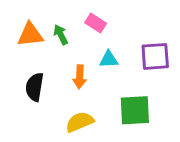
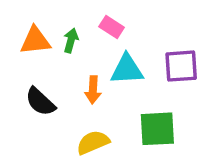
green arrow: (61, 35) -> (71, 41), turned 42
cyan triangle: (109, 59) -> (127, 69), size x1.5
black semicircle: (35, 87) -> (40, 102), turned -56

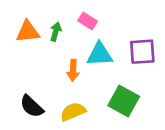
black semicircle: (40, 102) -> (32, 106), moved
green square: (157, 129) -> (124, 101), turned 32

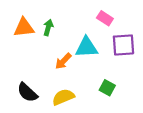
pink rectangle: (88, 21) -> (105, 18), moved
orange arrow: (73, 70) -> (63, 61), turned 42
green square: (124, 101) -> (107, 88), size x0.6

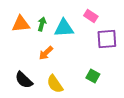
cyan triangle: (86, 47) -> (64, 28), moved
orange arrow: (63, 61) -> (46, 53), moved
yellow semicircle: (63, 97) -> (55, 84), turned -102

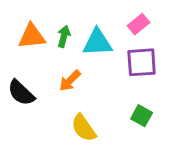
pink rectangle: (91, 16) -> (139, 24), turned -72
purple square: (107, 39) -> (142, 62), moved
black semicircle: (24, 80) -> (21, 93), moved

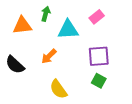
green arrow: (64, 36) -> (46, 14), moved
purple square: (142, 62) -> (99, 56), moved

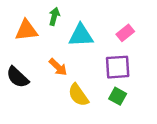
pink rectangle: (97, 17) -> (125, 33), moved
orange arrow: (49, 56) -> (58, 67), turned -91
yellow semicircle: (58, 89) -> (78, 95), moved

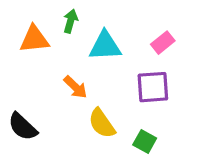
black semicircle: (18, 77) -> (23, 127), moved
green square: (118, 96) -> (145, 141), moved

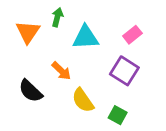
orange triangle: (34, 39) -> (28, 32), turned -50
purple square: (153, 87) -> (124, 71), turned 36
black semicircle: (23, 127) -> (31, 91), moved

